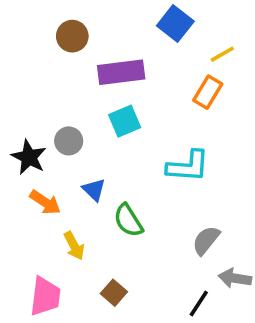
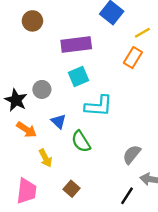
brown circle: (72, 36) -> (32, 21), moved
cyan L-shape: (188, 166) -> (99, 106), moved

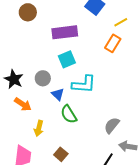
gray circle: (42, 89) -> (43, 78), moved
blue triangle: (58, 121) -> (58, 94), moved
yellow arrow: (45, 158) -> (39, 128), turned 42

